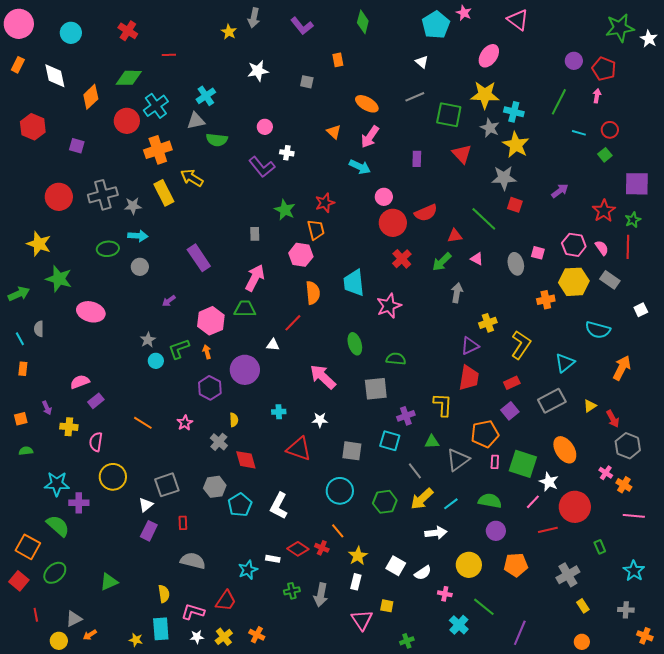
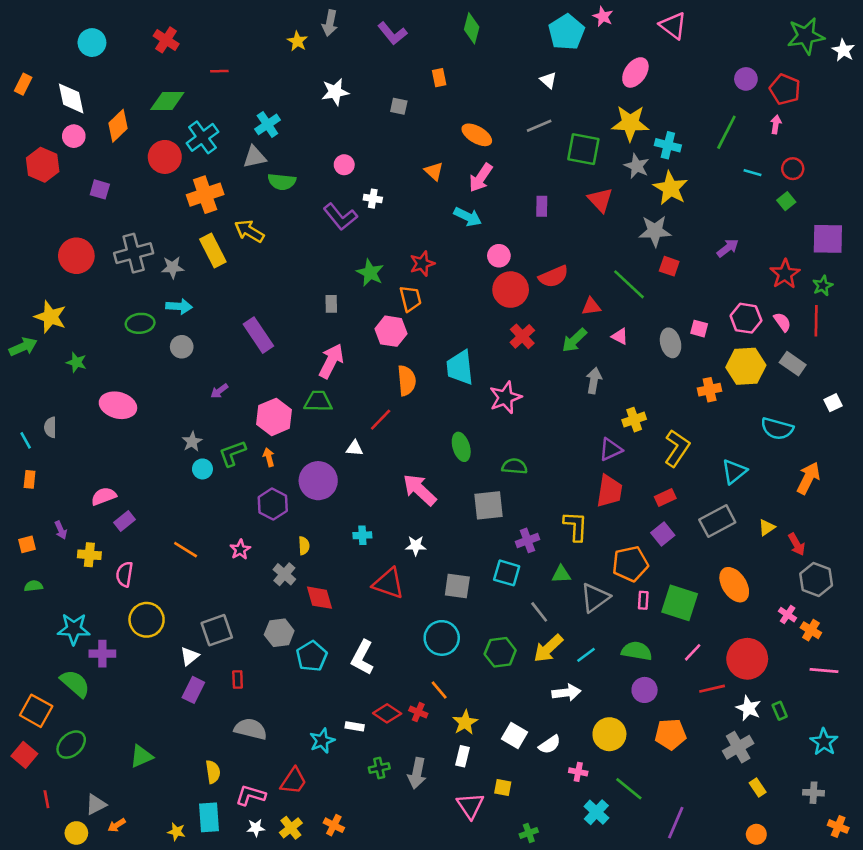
pink circle: (19, 24) -> (74, 136), moved, size x0.6
green star: (59, 279) -> (76, 362), size x0.6
green arrow: (19, 294) -> (23, 347), moved
white star: (549, 482) -> (749, 708), moved

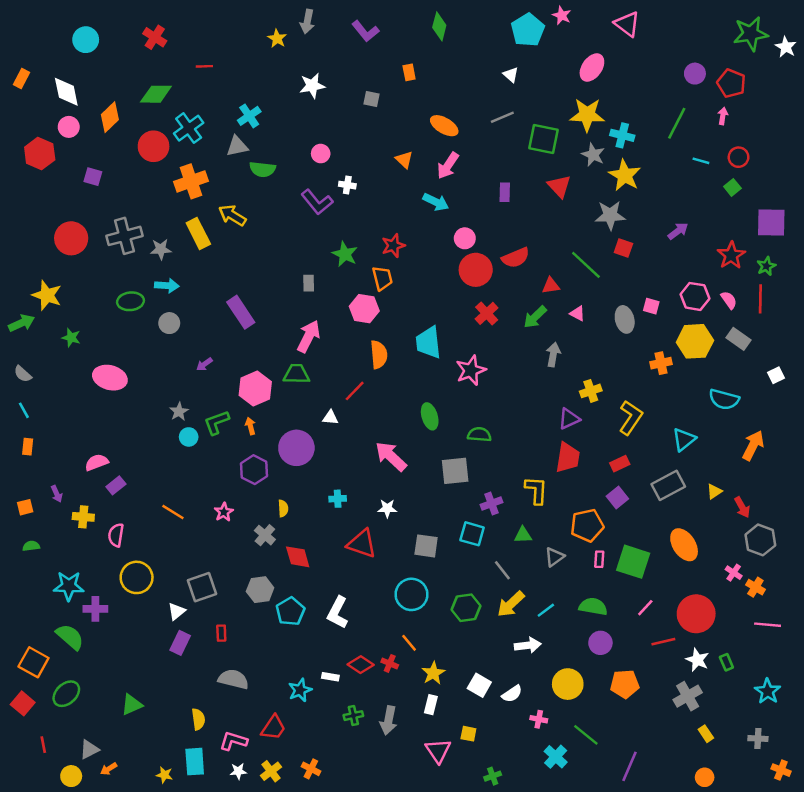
gray semicircle: (50, 427) -> (23, 374), moved, turned -48
gray triangle: (595, 598) -> (554, 557), size x0.7

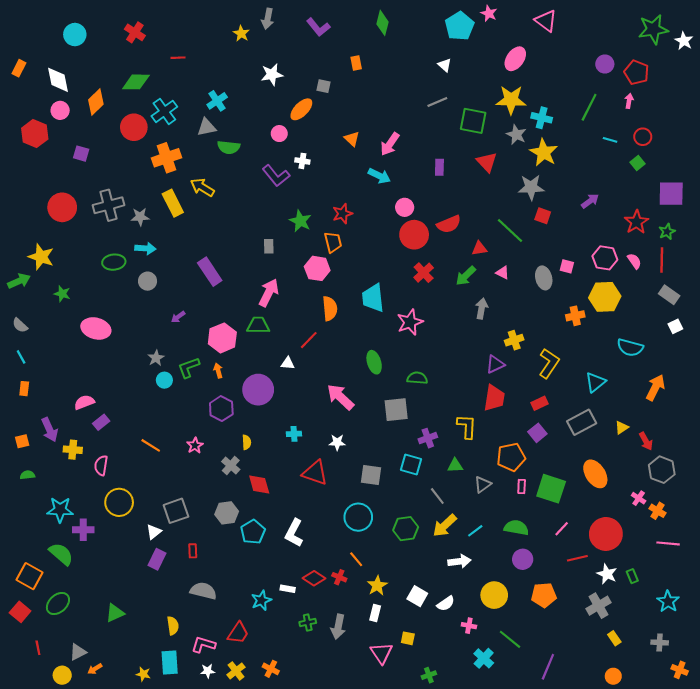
orange ellipse: (444, 126) -> (301, 109), moved, turned -75
gray rectangle: (739, 339) -> (669, 295), moved
purple arrow: (57, 494) -> (50, 430), size x1.6

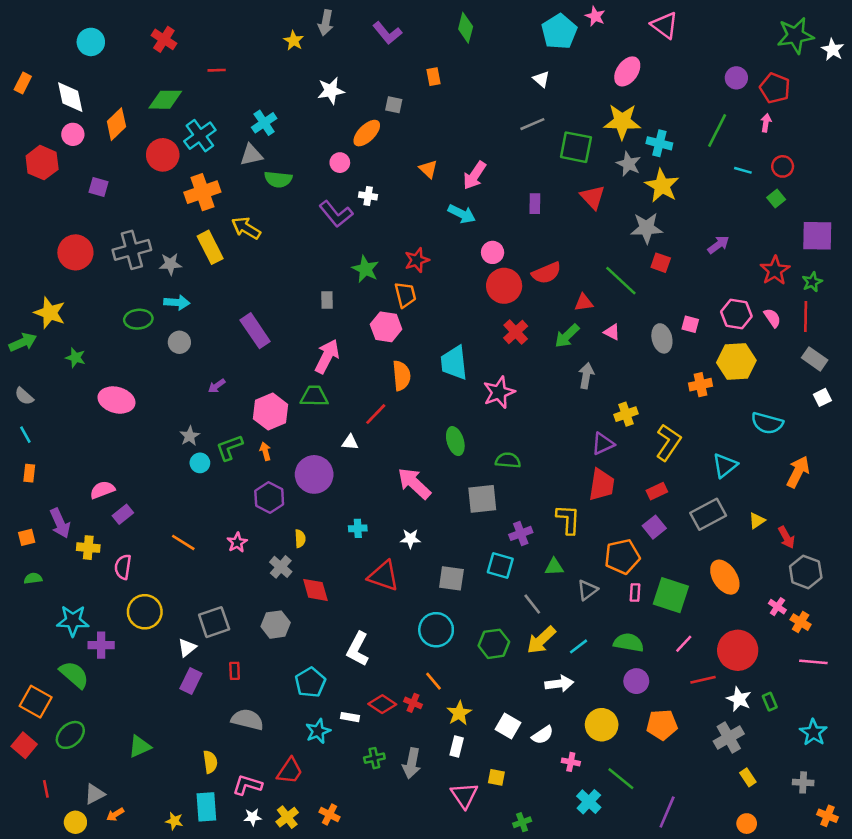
cyan pentagon: (253, 532) -> (310, 682), moved

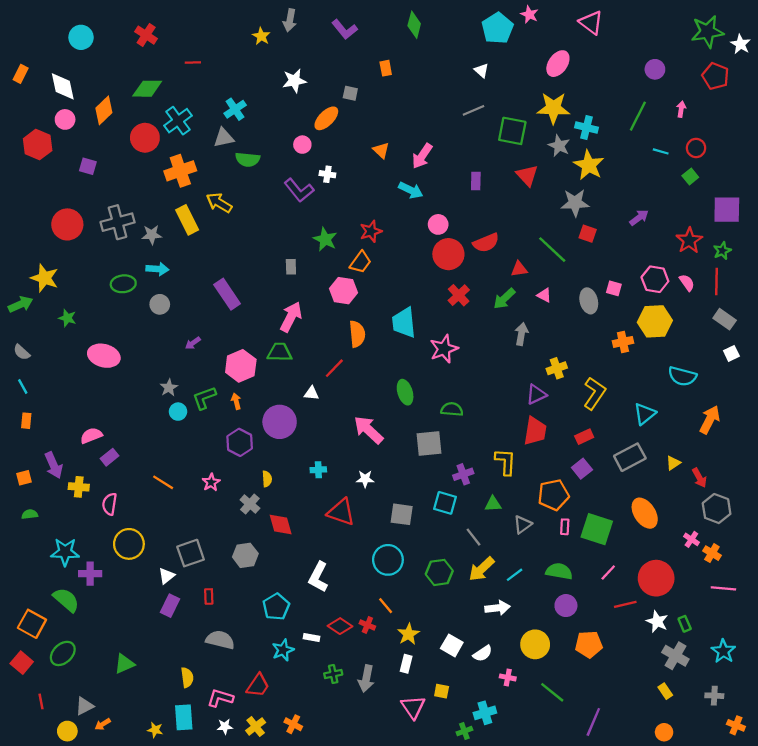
red pentagon: (775, 88) -> (715, 76), moved
orange trapezoid: (405, 295) -> (361, 262), turned 50
gray cross: (729, 738) -> (675, 656), moved, turned -30
cyan cross: (589, 802) -> (485, 713), moved, turned 30

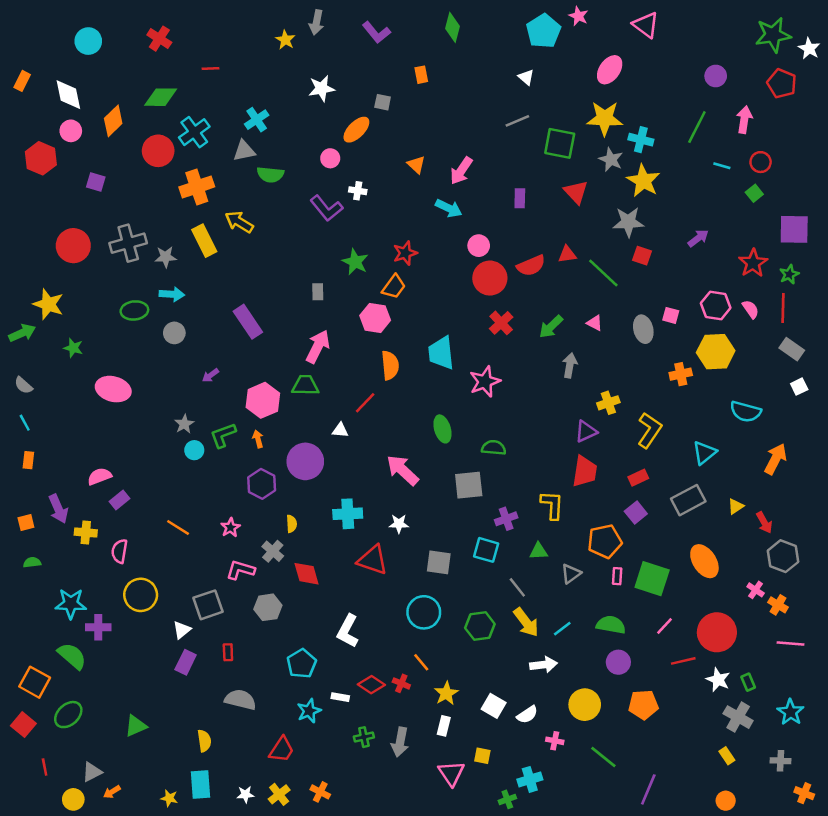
pink arrow: (681, 109) -> (744, 120), size x1.5
red triangle: (519, 269) -> (567, 254), moved
cyan cross: (318, 470) -> (348, 514), size x1.6
yellow arrow: (482, 569) -> (526, 622), turned -84
pink L-shape: (220, 698) -> (240, 570), moved

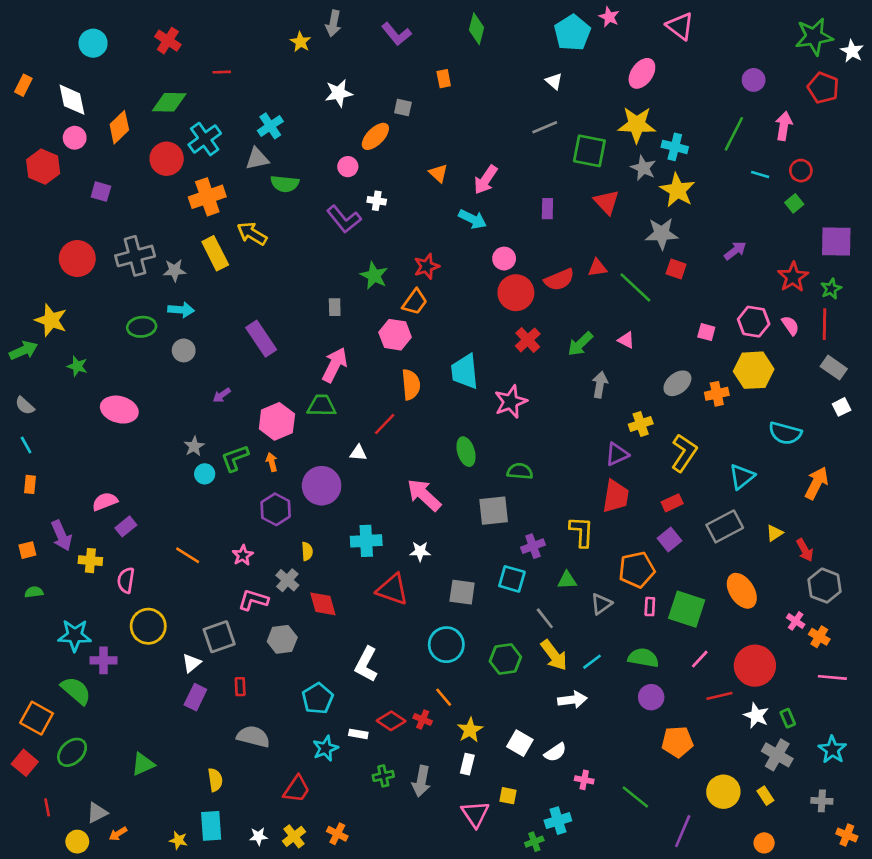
gray ellipse: (643, 329) -> (677, 383), moved, turned 65
yellow circle: (585, 705) -> (723, 792), moved

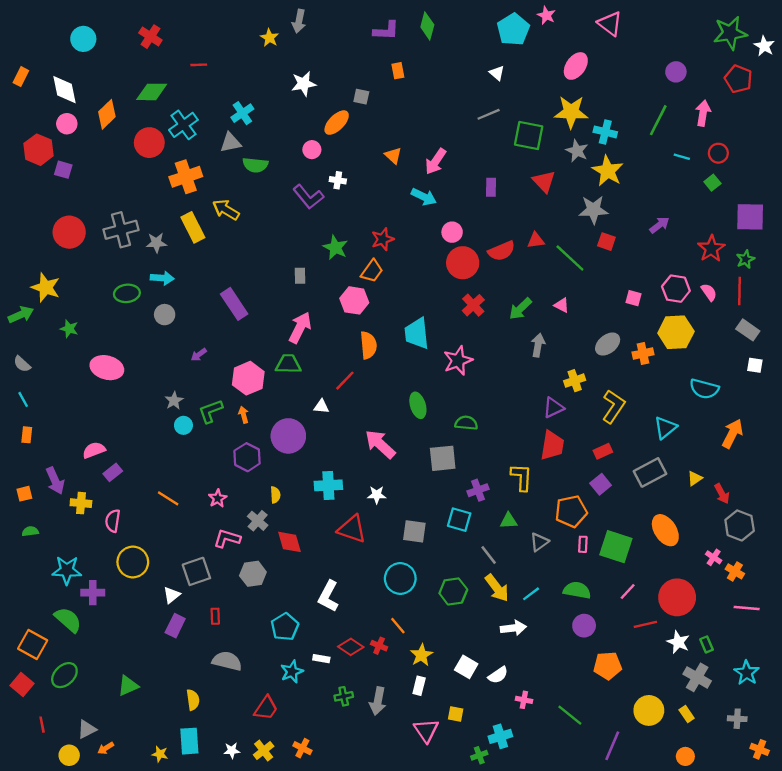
purple L-shape: (396, 34) -> (386, 31), moved, turned -48
purple square: (101, 192) -> (63, 170), moved
white square: (842, 407) -> (755, 365), turned 35

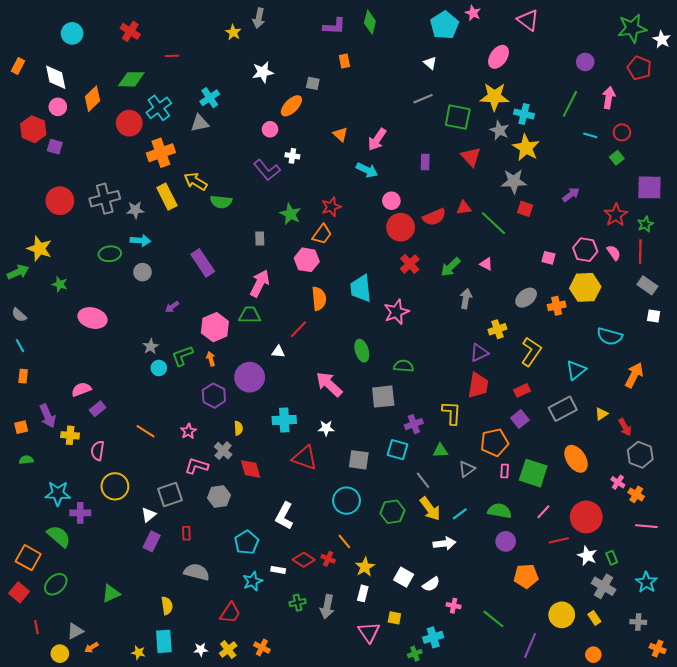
green semicircle: (255, 165) -> (221, 202), moved

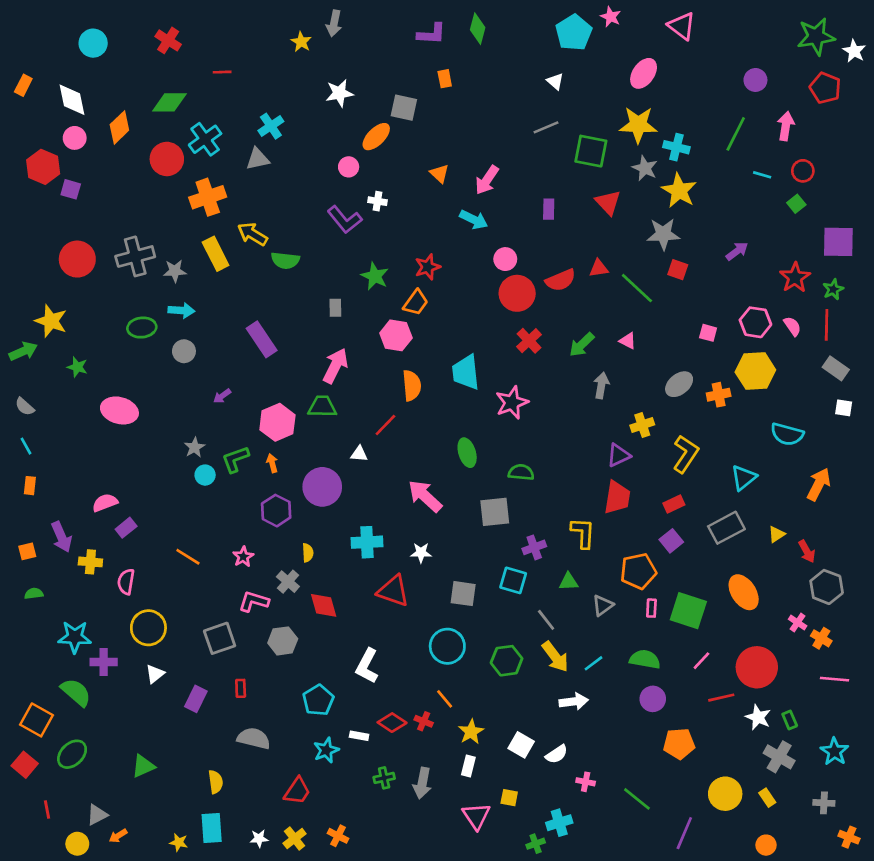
gray square: (313, 83) -> (404, 108), size x1.5
white triangle: (149, 515) -> (155, 674), moved

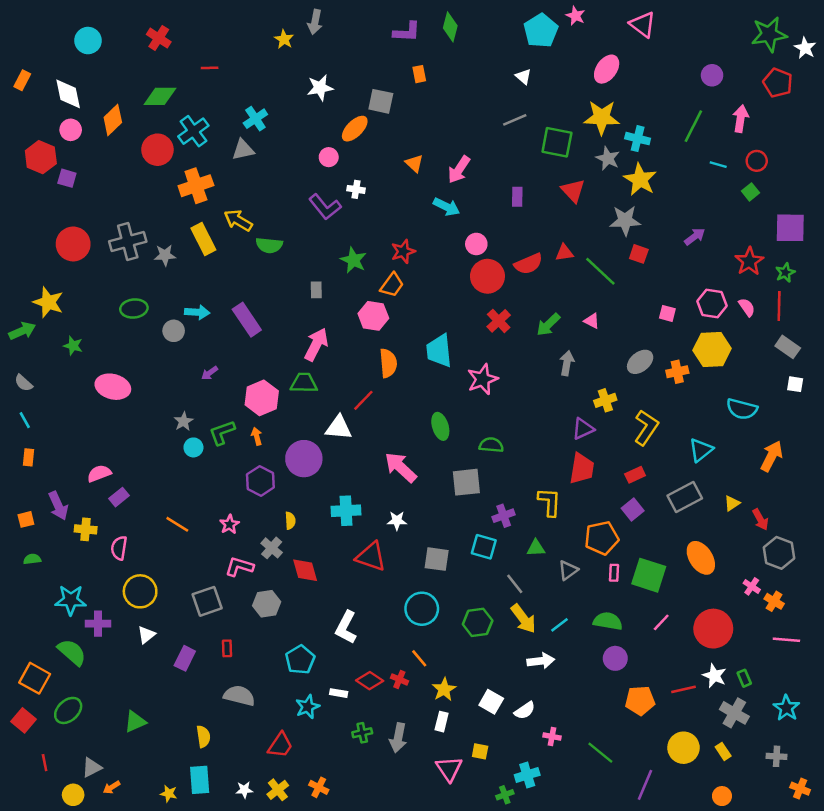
cyan arrow: (181, 310) -> (197, 312), moved
white triangle: (359, 454) -> (339, 428), size x1.6
red line: (721, 698) -> (683, 689), moved

